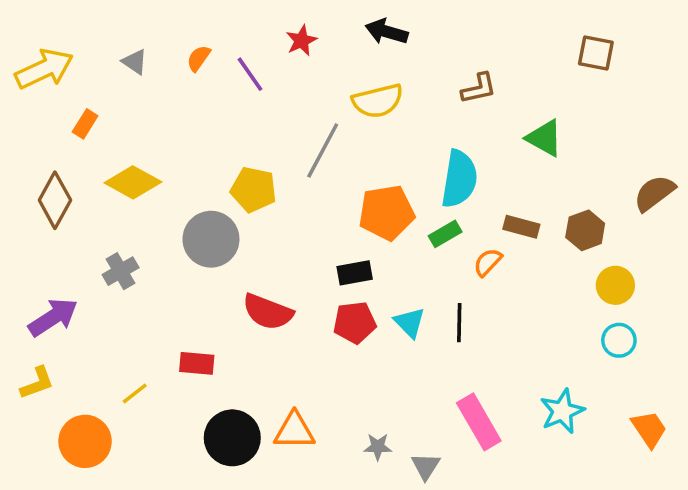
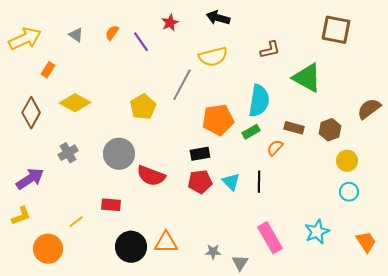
brown square: (596, 53) -> (336, 30), size x1.4
green triangle: (544, 138) -> (307, 78), size x1.4
yellow pentagon: (254, 190) -> (143, 107), turned 30
gray circle: (211, 239) -> (119, 154), moved

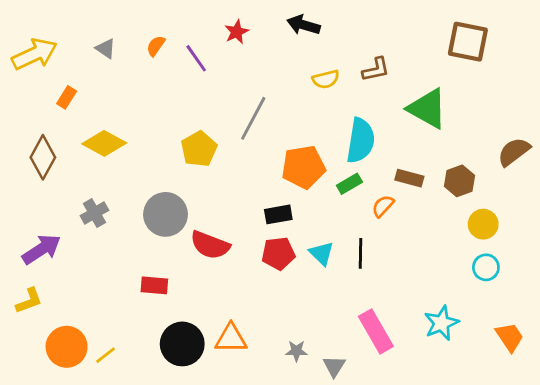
yellow semicircle: (213, 57) -> (326, 79), moved, size x0.7
yellow line: (76, 222) -> (106, 355), moved

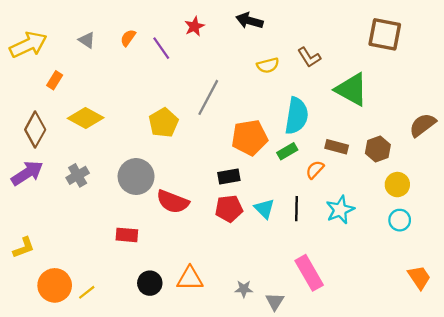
brown L-shape: (376, 69) -> (309, 57), turned 70
purple arrow: (41, 249) -> (27, 173), moved
cyan star: (441, 323) -> (340, 210), moved
black circle: (182, 344) -> (150, 283), size x0.7

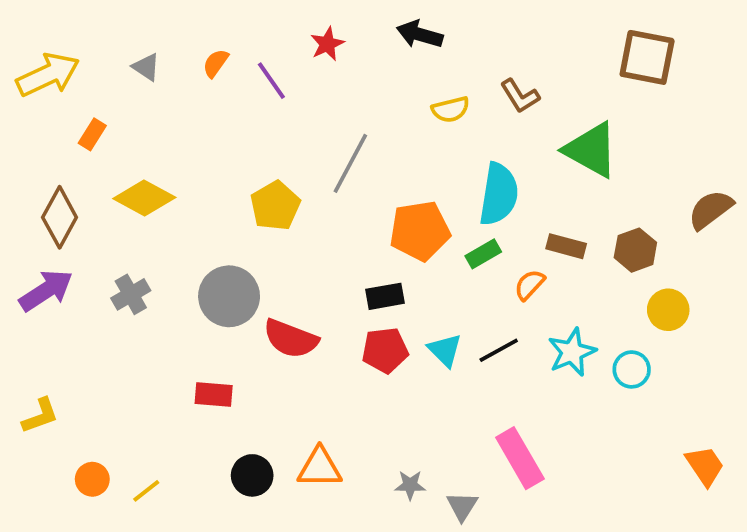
black line: (297, 209) -> (499, 350), turned 60
cyan circle: (400, 220) -> (632, 369), moved
orange circle: (55, 285) -> (92, 479), size x0.6

